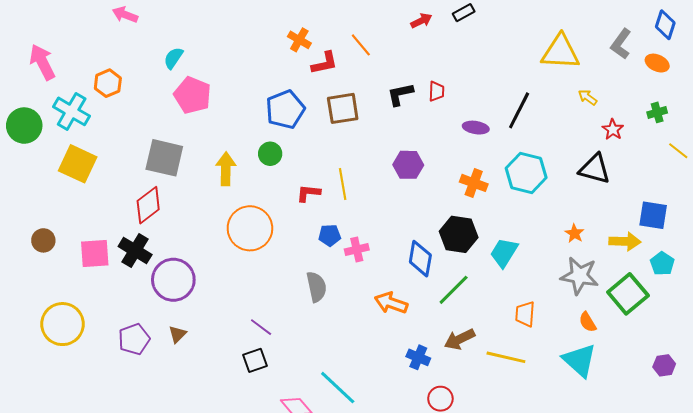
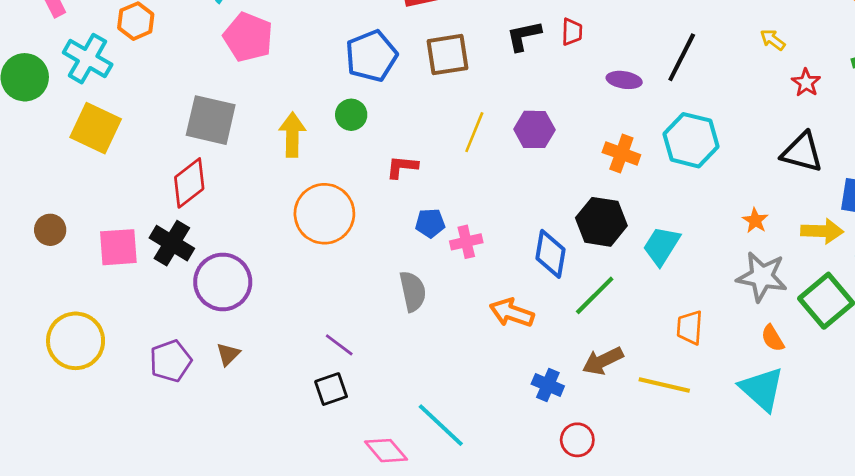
black triangle: (595, 169) -> (802, 152), moved
yellow line: (343, 184) -> (474, 132), moved, turned 32

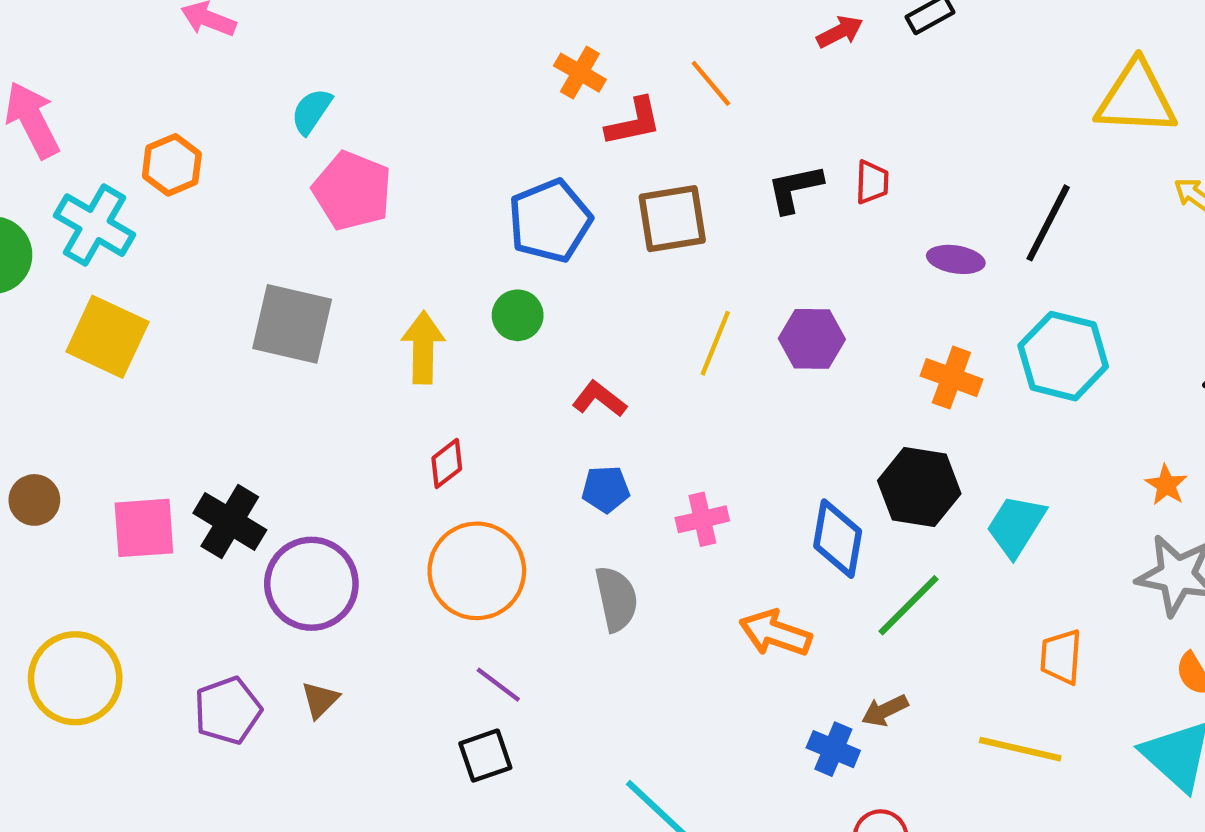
red L-shape: (402, 167) -> (599, 399), turned 32
red diamond: (189, 183) -> (447, 463), moved, size x0.6
orange circle: (324, 214) -> (477, 571), moved
blue pentagon: (430, 223) -> (606, 489), moved
brown arrow: (603, 361) -> (885, 710), moved, size x0.7

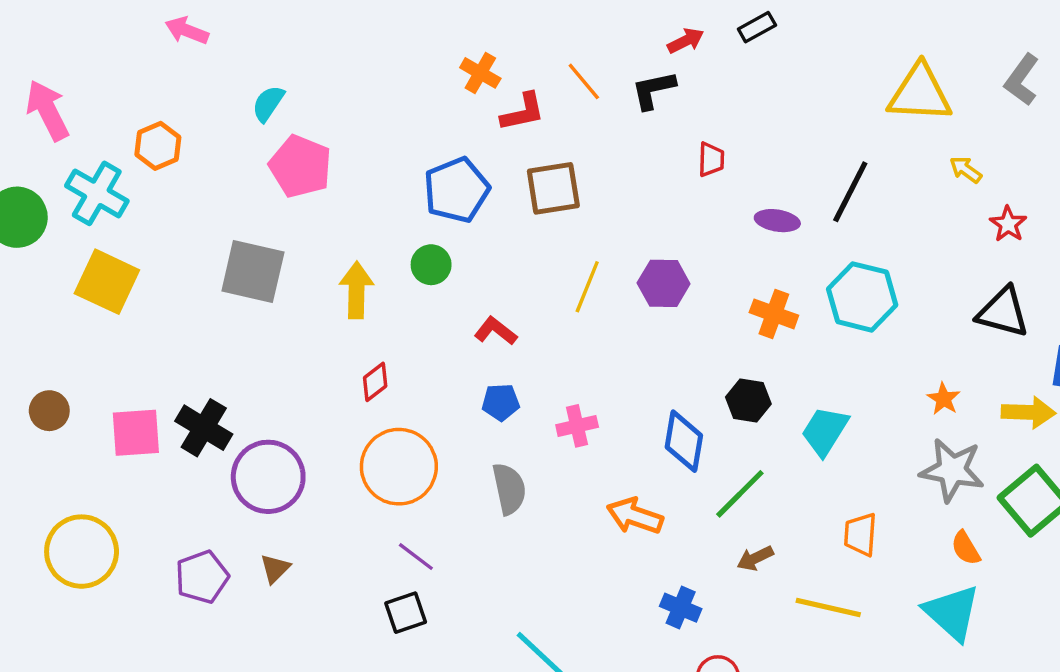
black L-shape: (795, 189) -> (653, 90), moved
black hexagon: (919, 487) -> (748, 400), size x0.7
brown arrow: (885, 710) -> (755, 558), moved

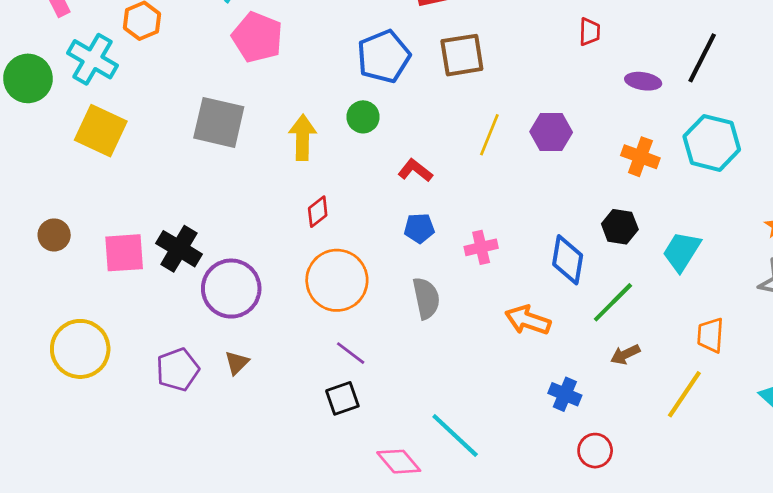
yellow line: (828, 608) -> (684, 394), turned -69

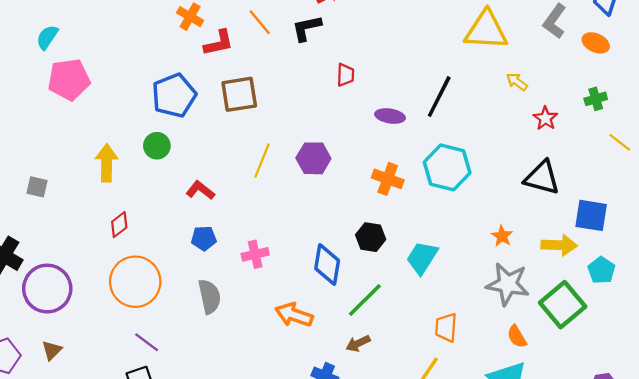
pink pentagon: (257, 37) -> (69, 79), turned -30
gray square: (219, 122) -> (37, 187), moved, size x0.5
brown arrow: (625, 354) -> (358, 343), moved

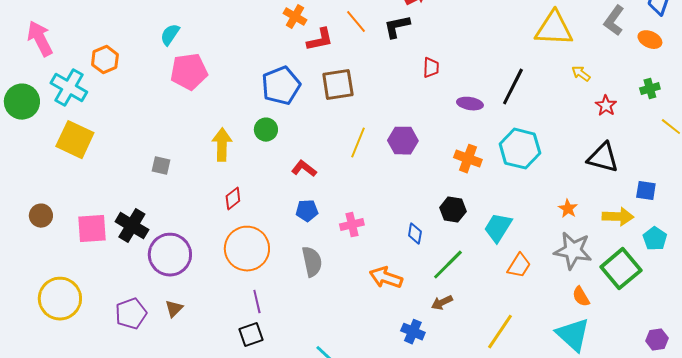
blue square: (591, 215) -> (646, 191), size x0.7
blue diamond: (327, 265) -> (415, 234), size x0.6
orange trapezoid: (446, 327) -> (519, 266), moved, turned -152
purple line: (147, 342) -> (257, 302), turned 40

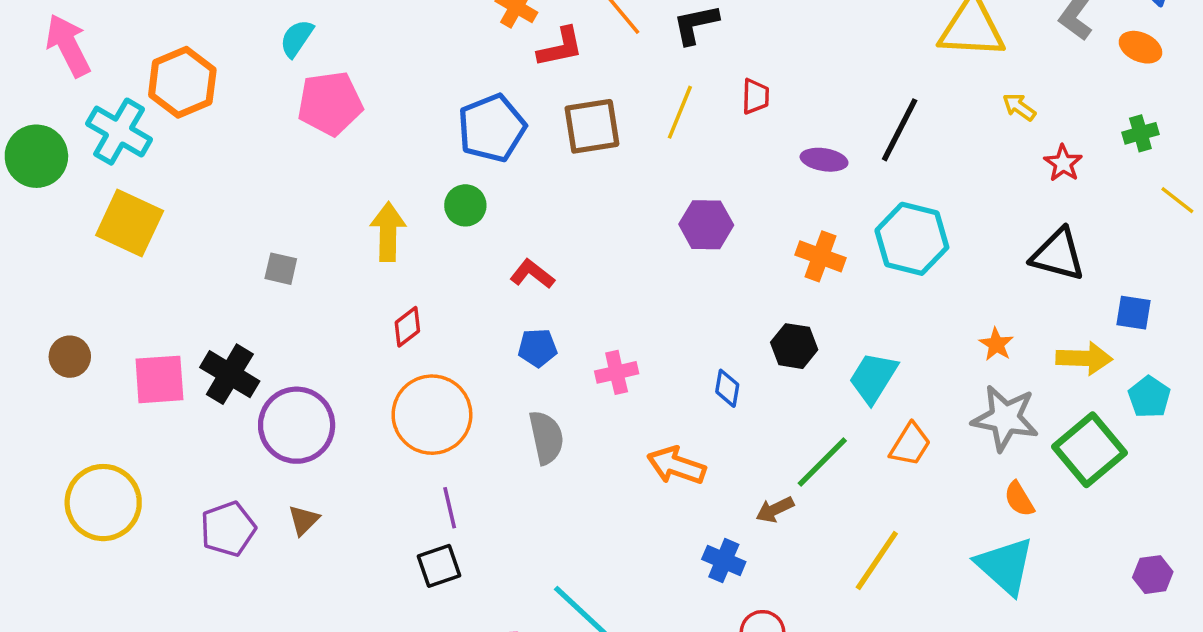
orange hexagon: (105, 60) -> (182, 82), size x1.4
yellow line: (358, 143) -> (680, 112), moved
green line: (448, 265) -> (822, 462), moved

